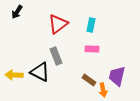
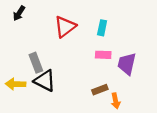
gray rectangle: (56, 56) -> (36, 63), moved
purple trapezoid: (117, 76) -> (127, 64), moved
brown rectangle: (89, 80) -> (100, 90), turned -56

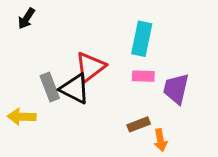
red triangle: (65, 27) -> (90, 67), moved
cyan rectangle: (102, 28) -> (142, 39), size x1.5
black triangle: (45, 81) -> (75, 89), moved

